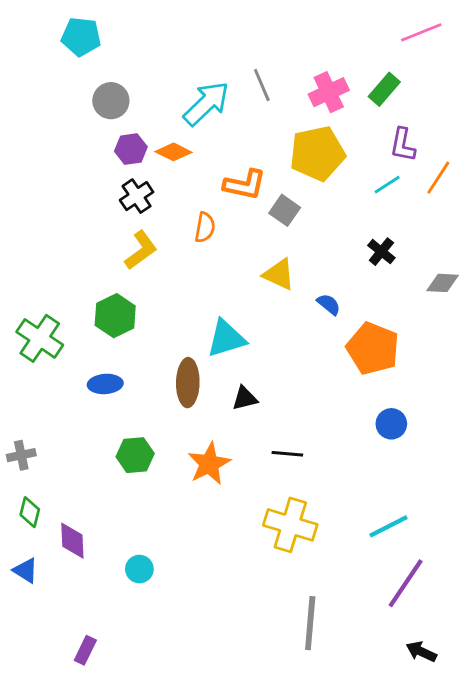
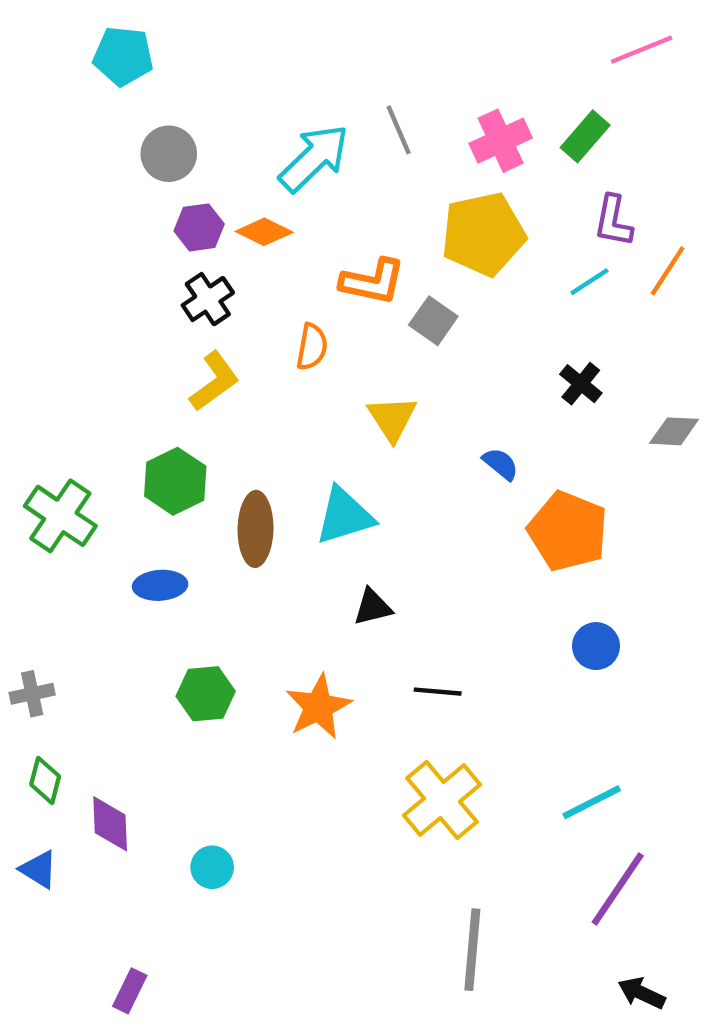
yellow triangle: (279, 274) -> (392, 418), moved, turned 32
brown ellipse: (188, 383) -> (256, 529), moved
yellow cross: (290, 525) -> (442, 800), turned 33

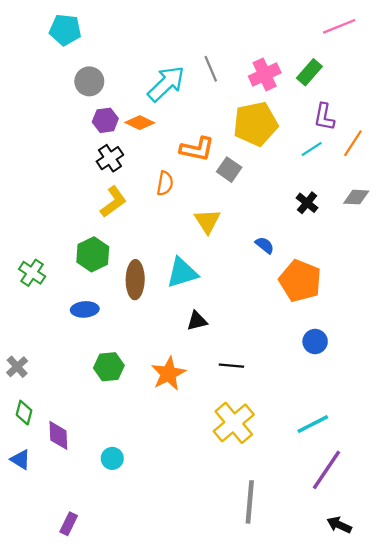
gray diamond: (674, 431) -> (356, 197), moved
green cross: (60, 516) -> (32, 273), size x0.7
gray cross: (32, 694) -> (17, 367), turned -30

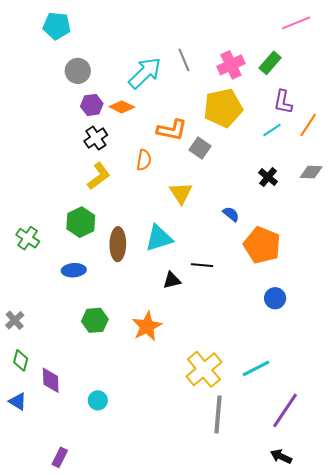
black line: (231, 366) -> (202, 265), moved
cyan line: (313, 424) -> (256, 368), moved
gray line: (250, 502) -> (218, 414), moved
black arrow: (339, 525) -> (281, 456), moved

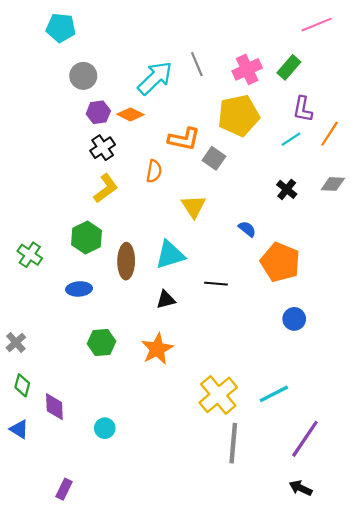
black triangle: (172, 280) -> (166, 300), moved

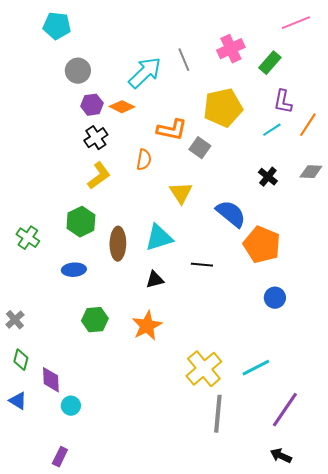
pink cross: (247, 69) -> (231, 49), moved
blue semicircle: (247, 229) -> (231, 214), size x1.8
cyan circle: (105, 428) -> (71, 406), moved

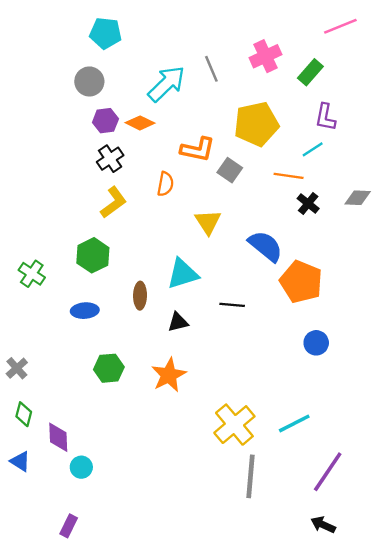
cyan pentagon: (57, 26) -> (105, 33), moved
orange line: (308, 125) -> (289, 176), moved, turned 65
brown ellipse: (118, 244) -> (140, 296), moved, size x0.7

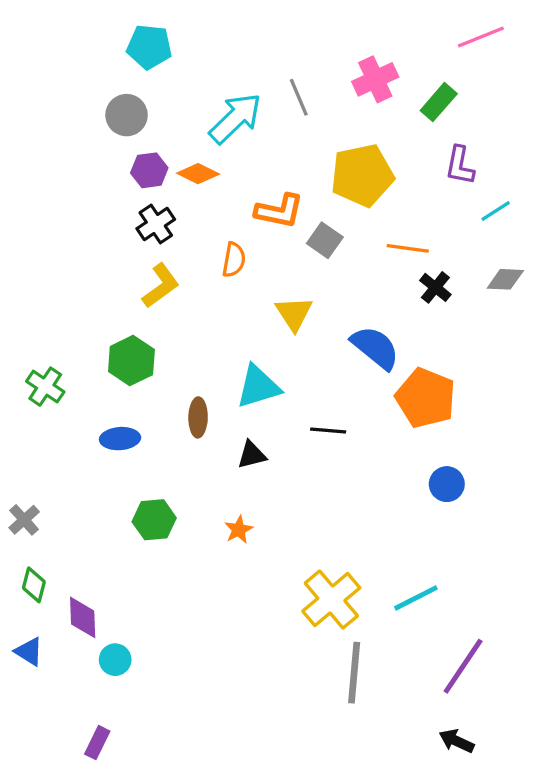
cyan line: (313, 149) -> (496, 211), moved
orange star: (169, 375) -> (239, 530), size x0.6

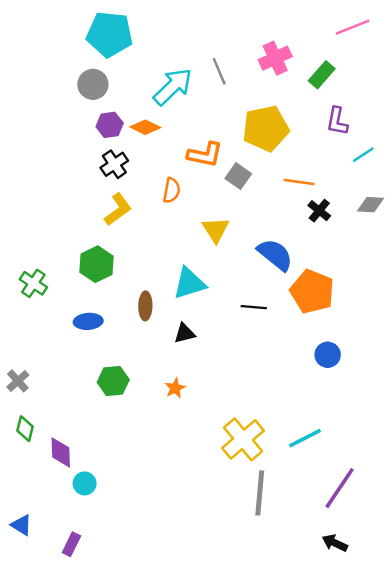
cyan pentagon: (149, 47) -> (110, 34), size x1.4
black line: (328, 430) -> (254, 307), moved
blue triangle: (29, 652) -> (21, 525), moved

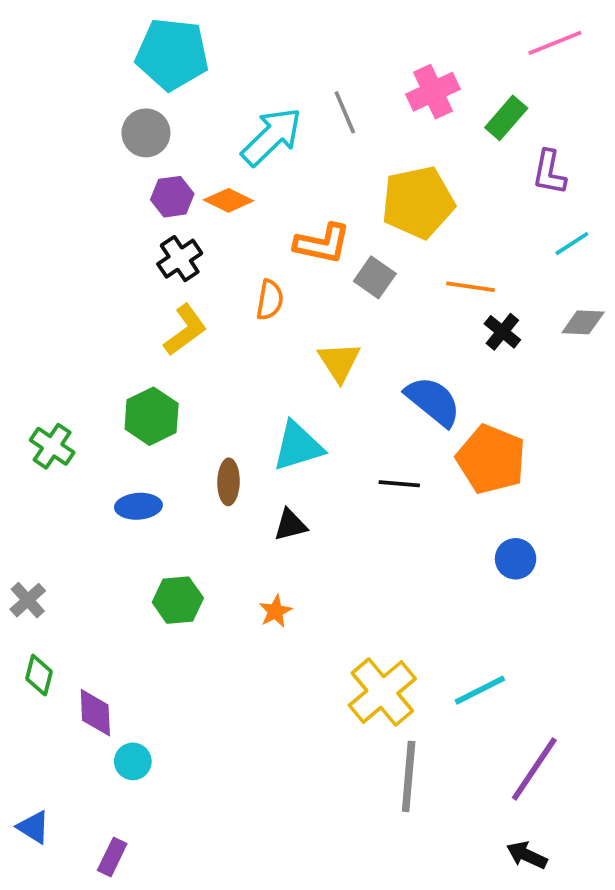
purple L-shape: (337, 121) -> (549, 172), moved

